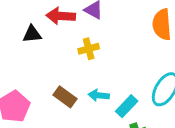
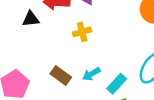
cyan arrow: (99, 95) -> (91, 74), turned -36

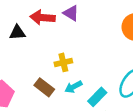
yellow cross: (82, 32) -> (63, 62), moved

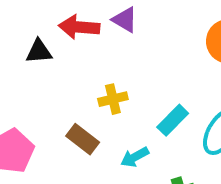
cyan arrow: (73, 87) -> (135, 157), moved
cyan rectangle: (97, 97) -> (173, 120), moved

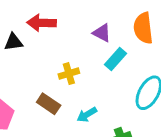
purple triangle: (125, 20) -> (102, 33), moved
cyan rectangle: (173, 120) -> (115, 59), moved

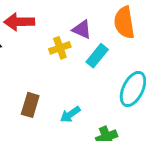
yellow cross: (69, 74) -> (60, 48), moved
brown rectangle: (49, 104) -> (30, 105), turned 75

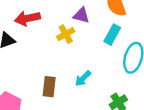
cyan rectangle: (97, 56) -> (112, 35), moved
cyan arrow: (70, 114) -> (83, 78), moved

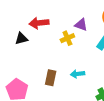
cyan arrow: (83, 78) -> (77, 74), turned 32

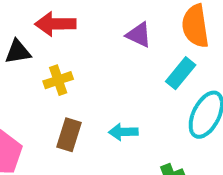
yellow cross: (67, 38) -> (58, 80), moved

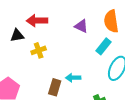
brown rectangle: (69, 135) -> (55, 87), moved

